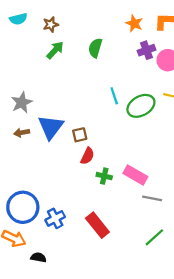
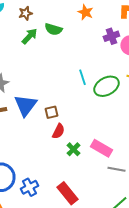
orange star: (134, 23) -> (85, 12), moved
green semicircle: (95, 48) -> (53, 29), moved, turned -90
green cross: (104, 176) -> (73, 149), turned 32

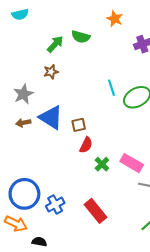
brown star: (25, 13) -> (51, 72), moved
blue triangle: (25, 105) -> (51, 117), turned -35

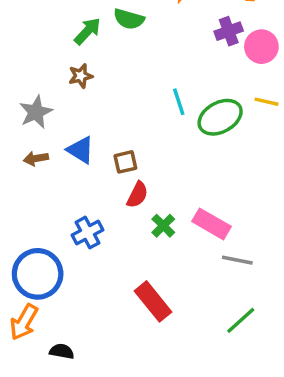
blue triangle: (51, 117) -> (81, 150), size x0.7
blue cross: (55, 204) -> (88, 233), moved
orange arrow: (16, 224) -> (24, 322), turned 95

